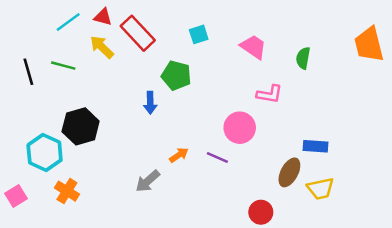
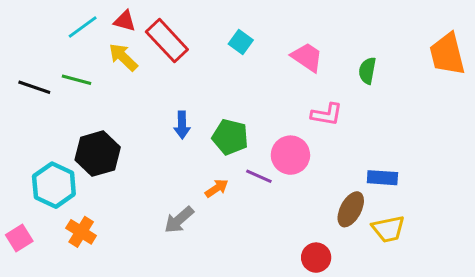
cyan square: (199, 34) -> (241, 42), turned -36
black line: (28, 72) -> (34, 87), turned -55
green pentagon: (176, 75) -> (230, 137), moved
purple line: (217, 158) -> (259, 176), moved

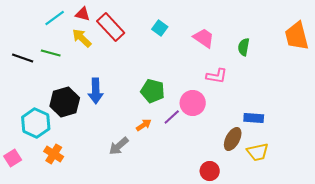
blue arrow: (182, 125) -> (96, 91), moved, size x1.4
purple line: (259, 176) -> (172, 117), turned -66

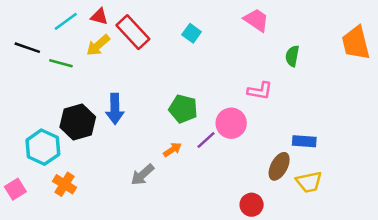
yellow arrow: (82, 38) -> (98, 45), turned -85
pink trapezoid: (204, 38) -> (256, 20), moved
black line: (23, 58) -> (27, 48), moved

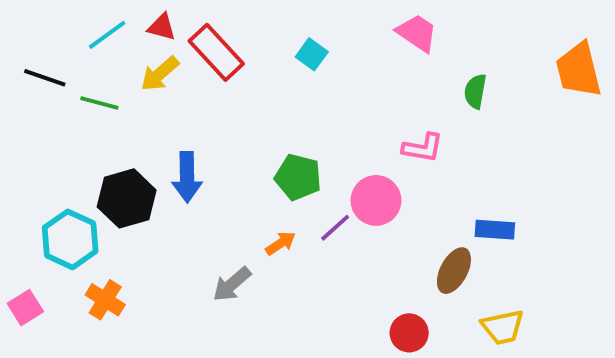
yellow trapezoid: (309, 182) -> (503, 327), moved

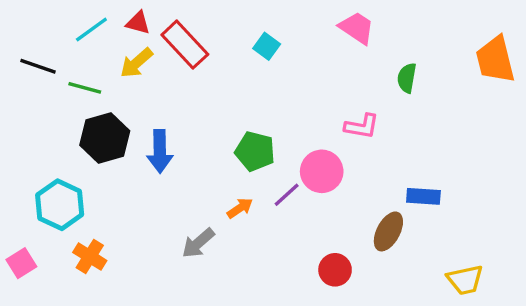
black hexagon: (127, 198) -> (105, 138), moved
yellow trapezoid: (503, 327) -> (465, 280), moved
red circle: (409, 333) -> (335, 270), moved

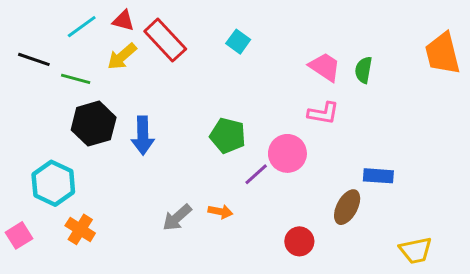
pink trapezoid: (357, 28) -> (325, 67), moved
orange arrow: (240, 208) -> (220, 212), moved, turned 45

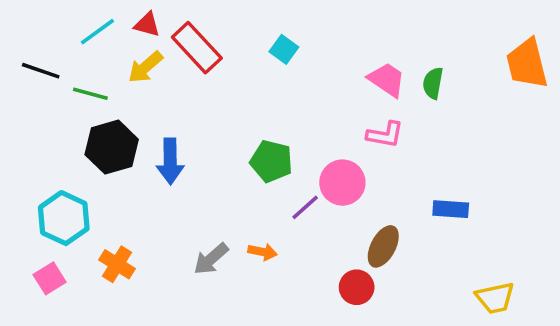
brown ellipse: (347, 207) -> (383, 246), moved
orange cross: (80, 229) -> (117, 264), moved
pink square: (19, 235) -> (50, 278), moved

